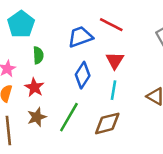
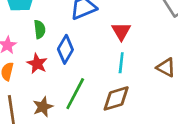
blue diamond: (83, 75) -> (65, 49), moved
brown star: (37, 117) -> (43, 107), moved

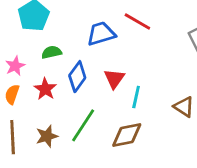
green semicircle: (40, 29) -> (52, 52), turned -102
red triangle: (121, 31) -> (114, 79), moved

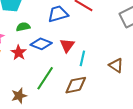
blue diamond: (77, 77) -> (41, 44), turned 75
brown star: (47, 136) -> (19, 96), moved

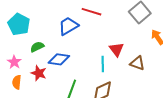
red triangle: (67, 45) -> (116, 49), moved

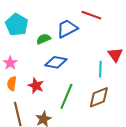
green semicircle: (37, 47) -> (44, 39), moved
red star: (39, 73) -> (36, 86), moved

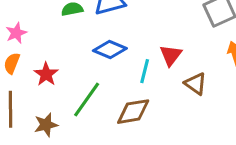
blue diamond: (56, 62) -> (110, 49), moved

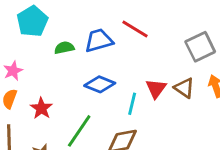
brown triangle: (196, 84) -> (184, 88), moved

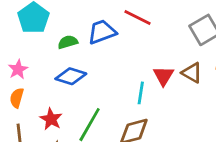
blue diamond: (100, 84) -> (71, 76), moved
red star: (41, 108) -> (51, 119), moved

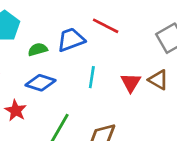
cyan line: (141, 93) -> (92, 77), moved
red star: (51, 119) -> (16, 111), moved

